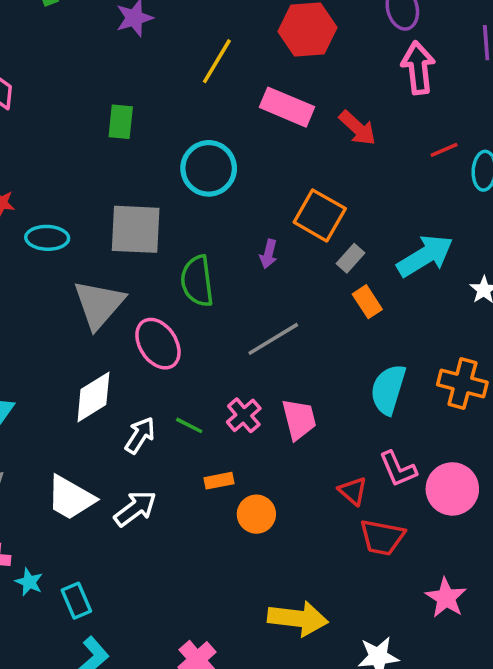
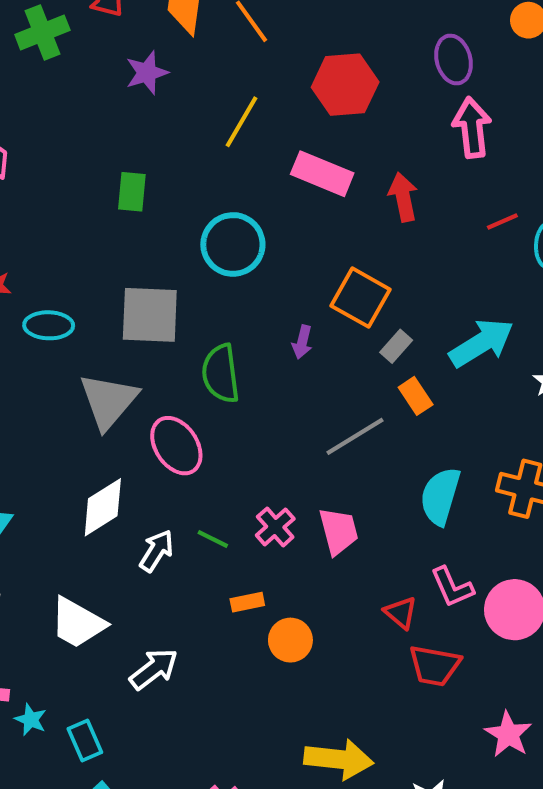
red arrow: (357, 128) -> (403, 197), turned -144
gray line: (273, 339) -> (355, 436), moved
white arrow: (135, 508) -> (154, 669), moved

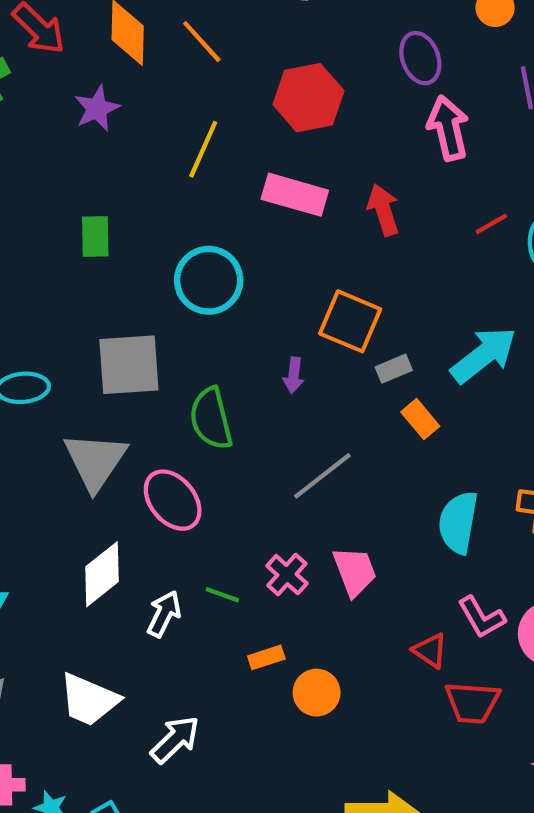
gray rectangle: (396, 346) -> (394, 369), turned 32
gray line: (355, 436) -> (322, 476), moved

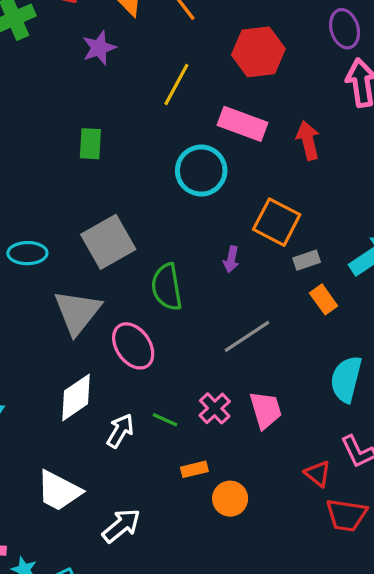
cyan circle: (209, 280) -> (201, 171), moved
gray square: (129, 365) -> (108, 242), turned -30

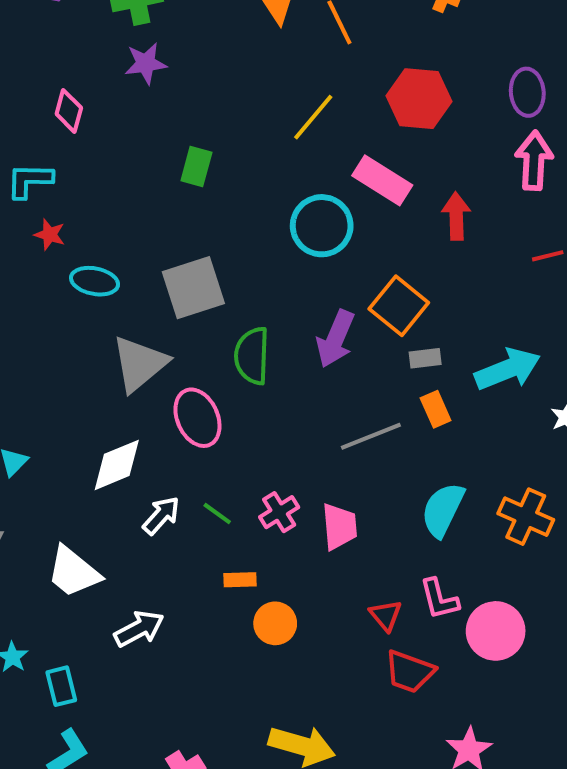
purple star: (99, 48) -> (146, 63), moved
purple arrow: (231, 259) -> (335, 339), size x1.8
gray line: (247, 336) -> (371, 436), moved

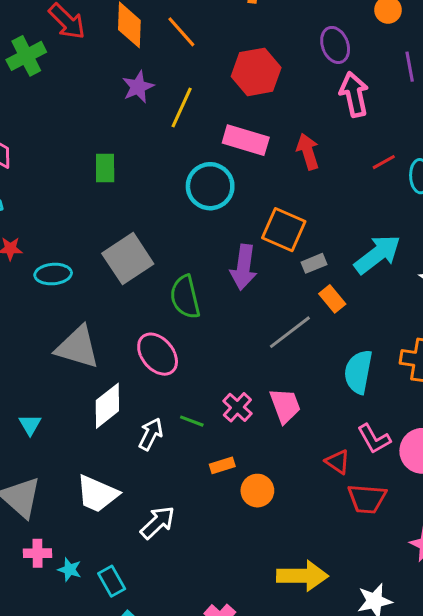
purple star: (146, 63) -> (138, 87), moved
gray triangle: (139, 364) -> (78, 347), moved, turned -48

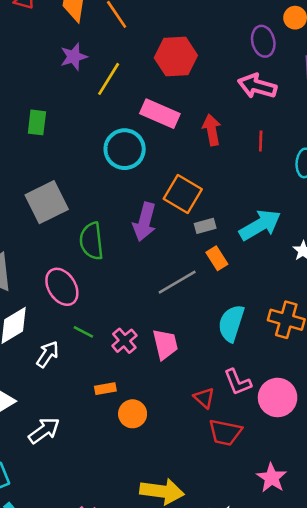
purple ellipse: (335, 45) -> (263, 41), moved
pink arrow: (354, 94) -> (257, 86), turned -69
red line: (384, 162) -> (261, 141), moved, turned -66
green line: (192, 421) -> (83, 332), moved

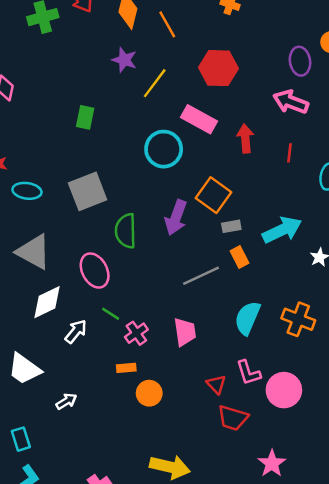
purple star: (74, 57) -> (124, 60), turned 30
pink cross: (124, 341) -> (136, 333), moved
white arrow: (44, 430) -> (66, 401), size x0.7

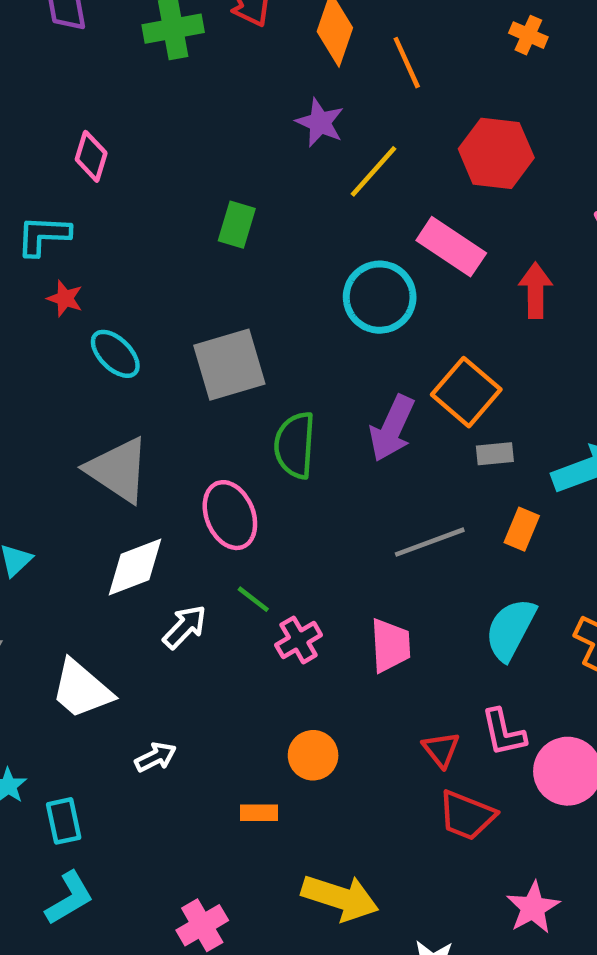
cyan ellipse: (27, 191) -> (115, 354), turned 32
orange rectangle: (240, 257) -> (522, 529), moved, turned 45
orange rectangle: (126, 368) -> (259, 813), moved

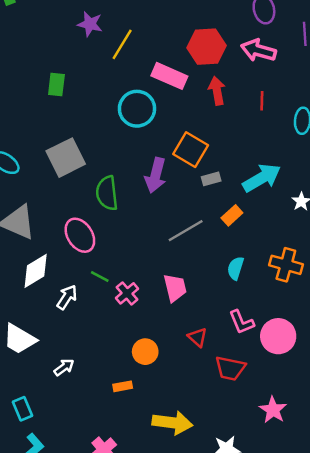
red hexagon: (496, 153) -> (207, 47), moved
orange rectangle: (522, 529) -> (232, 215), turned 35
cyan semicircle: (510, 629) -> (235, 268), size x0.7
red triangle: (441, 749) -> (198, 337), moved

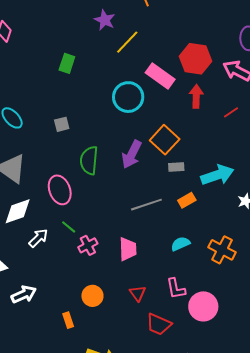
red line: (262, 101) -> (231, 112), turned 42
gray square: (66, 158) -> (62, 124), size x0.5
cyan semicircle: (235, 268) -> (180, 244), turned 36
white arrow: (64, 367) -> (24, 294), size x1.4
orange rectangle: (123, 386) -> (68, 320), turned 70

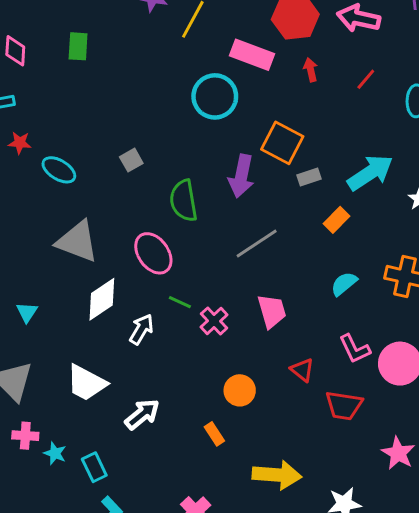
green rectangle: (67, 63) -> (78, 46), moved
red arrow: (196, 96) -> (311, 70), size x0.7
gray line: (146, 205) -> (257, 244), moved

